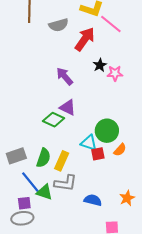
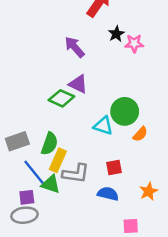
red square: (98, 154) -> (114, 167), moved
yellow rectangle: (62, 161) -> (58, 160), moved

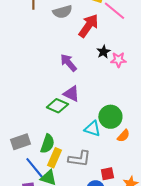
red square: (114, 167) -> (107, 174), moved
gray L-shape: (76, 173) -> (79, 159), moved

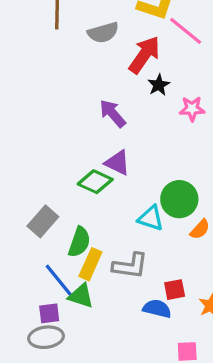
black star: (103, 52) -> (159, 85), moved
gray rectangle: (20, 142) -> (43, 221), moved, turned -30

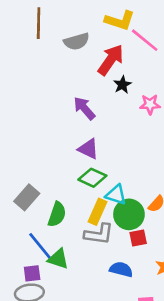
green diamond: (95, 182) -> (92, 178), moved
green circle: (179, 199) -> (129, 214), moved
yellow rectangle: (90, 264) -> (98, 212), moved
red square: (175, 290) -> (138, 238), moved

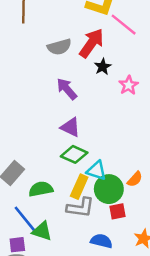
gray semicircle: (77, 41) -> (59, 47), moved
pink star: (150, 104) -> (129, 85), turned -30
green semicircle: (57, 214) -> (41, 189), turned -120

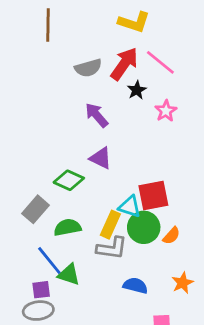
pink line: (124, 25) -> (160, 62), moved
green diamond: (74, 154) -> (69, 180), moved
orange semicircle: (135, 179) -> (171, 236), moved
red square: (117, 211) -> (153, 195), moved, size x1.6

